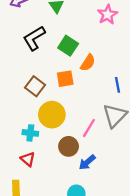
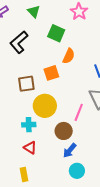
green square: (68, 46) -> (56, 33), moved
brown square: (35, 86) -> (26, 84), turned -36
blue arrow: (87, 162) -> (70, 150), moved

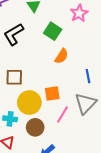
orange square: (51, 73) -> (52, 94), moved
brown circle: (64, 131) -> (35, 127), moved

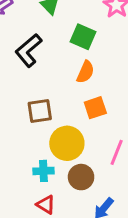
orange semicircle: (61, 56) -> (85, 72), moved
orange square: (52, 94) -> (95, 108), moved

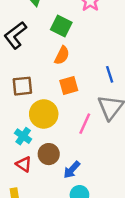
cyan cross: (43, 171) -> (23, 136), turned 35
brown circle: (81, 177) -> (49, 154), moved

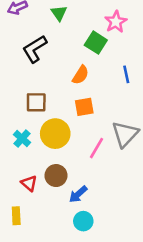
green square: (61, 26) -> (96, 43), moved
blue line: (110, 74) -> (126, 74), moved
cyan cross: (23, 136) -> (22, 139), moved

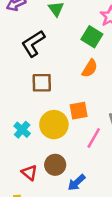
orange semicircle: (81, 75) -> (90, 68), moved
brown square: (36, 102) -> (42, 83), moved
orange square: (84, 107) -> (79, 111), moved

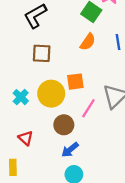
brown circle: (55, 165) -> (64, 125), moved

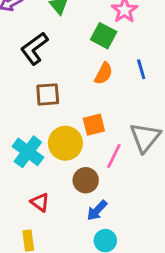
cyan cross: (21, 97) -> (28, 152), size x1.5

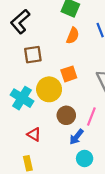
pink line: (114, 156) -> (91, 117), moved

